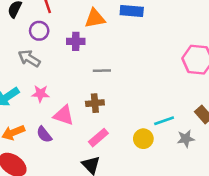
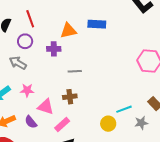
pink rectangle: (98, 138) -> (62, 124), moved

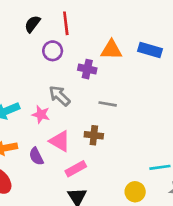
gray arrow: (18, 63) -> (60, 96), moved
yellow circle: (108, 124) -> (135, 192), moved

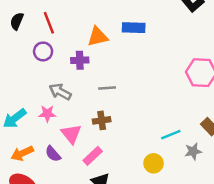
black semicircle: (32, 24) -> (17, 21), moved
pink triangle: (60, 141) -> (71, 134), turned 35

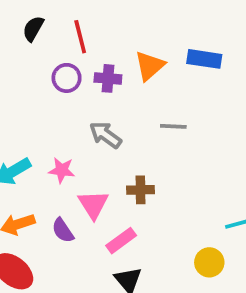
orange triangle: (98, 37) -> (150, 66), turned -35
purple cross: (80, 60) -> (108, 78), moved
gray line: (107, 88) -> (173, 126), moved
gray arrow: (60, 92) -> (105, 135), moved

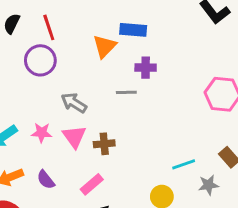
blue rectangle: (204, 59) -> (133, 30), moved
purple circle: (67, 78) -> (40, 60), size x1.4
purple cross: (108, 78) -> (146, 68), moved
pink triangle: (93, 204) -> (74, 137), moved

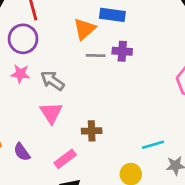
gray line: (126, 92) -> (96, 55), moved
pink star: (42, 133) -> (20, 74), moved
brown cross: (104, 144) -> (92, 131), moved

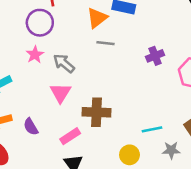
purple cross: (122, 51) -> (155, 56), moved, turned -30
pink star: (20, 74) -> (35, 55), turned 30
brown cross: (92, 131) -> (96, 112), size x1.5

